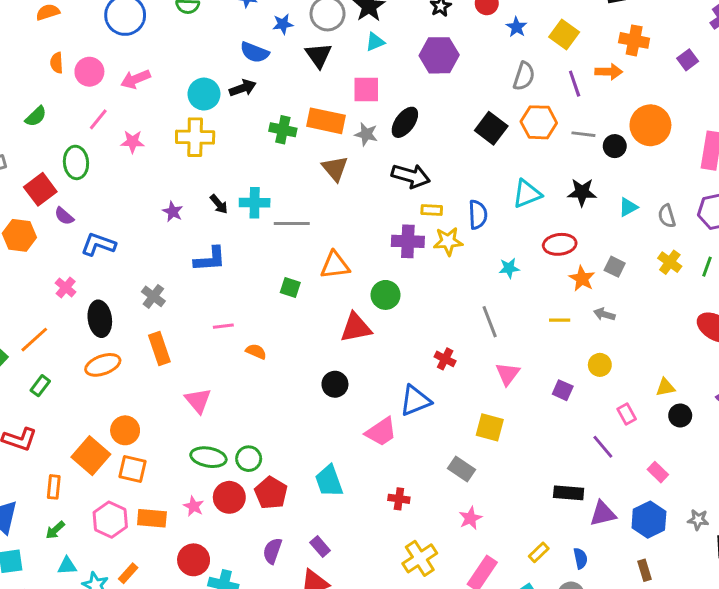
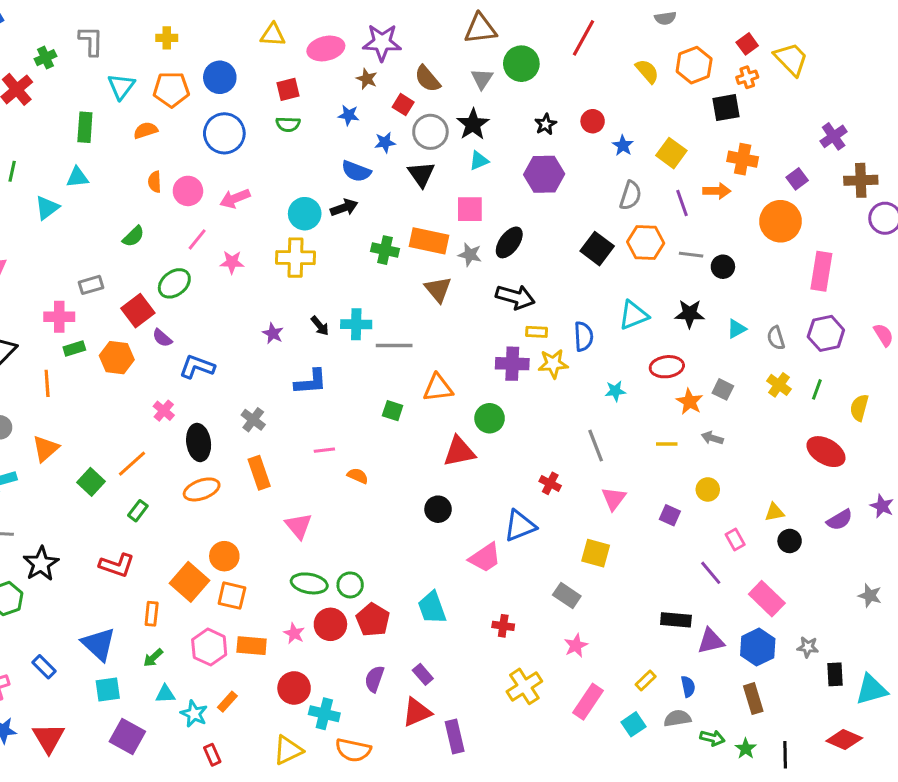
orange circle: (650, 125) -> (780, 221), moved
green ellipse: (76, 162) -> (174, 283), turned 56
pink rectangle: (658, 472) -> (767, 599), size x1.6
brown rectangle: (644, 570) -> (753, 699), size x1.4

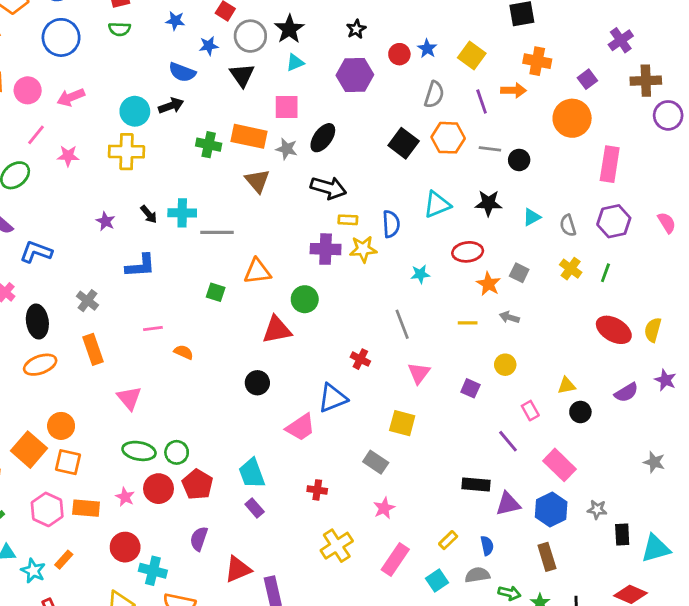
red circle: (593, 121) -> (399, 54), moved
yellow semicircle: (859, 408) -> (653, 330), moved
purple rectangle: (423, 674) -> (255, 508), moved

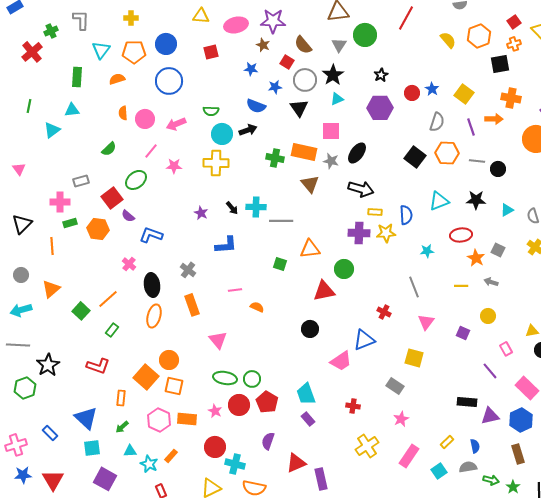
green semicircle: (120, 29) -> (211, 111), moved
orange ellipse: (40, 365) -> (154, 316), turned -55

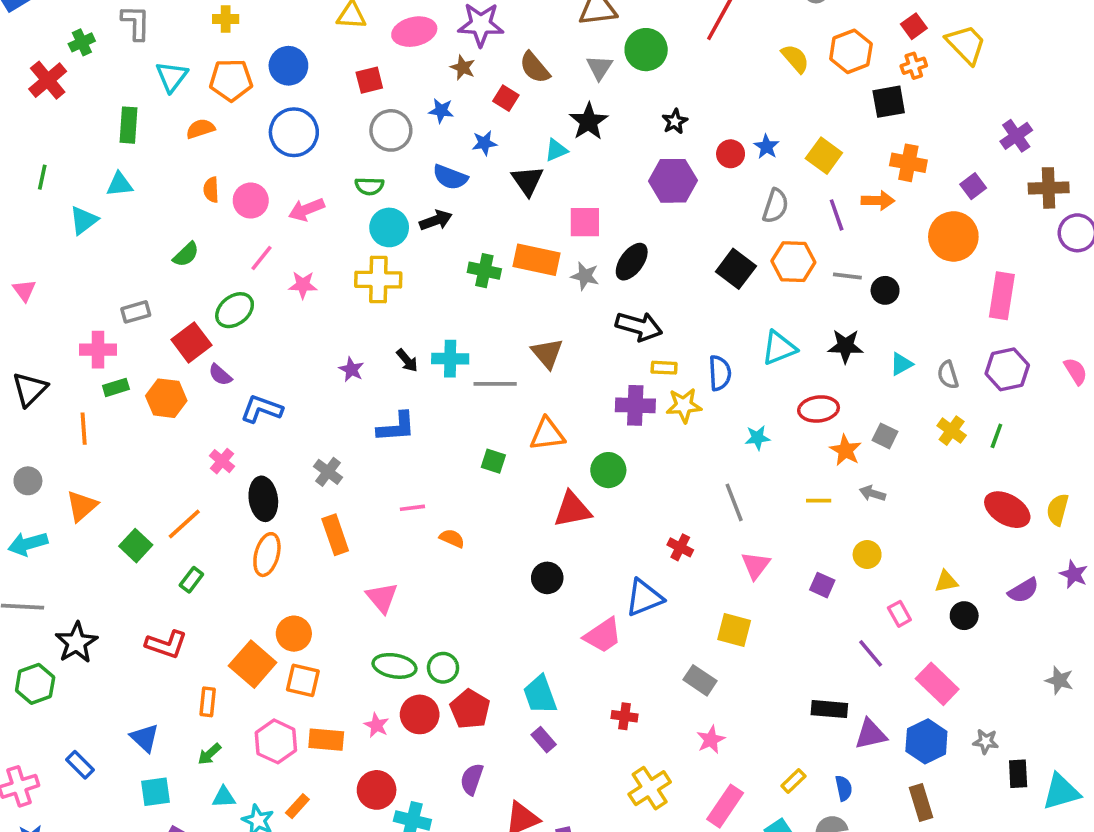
gray circle: (305, 80) -> (391, 130), moved
cyan triangle: (337, 99) -> (556, 150), moved
brown triangle: (310, 184) -> (547, 353), moved
blue triangle: (86, 418) -> (145, 738), size x0.7

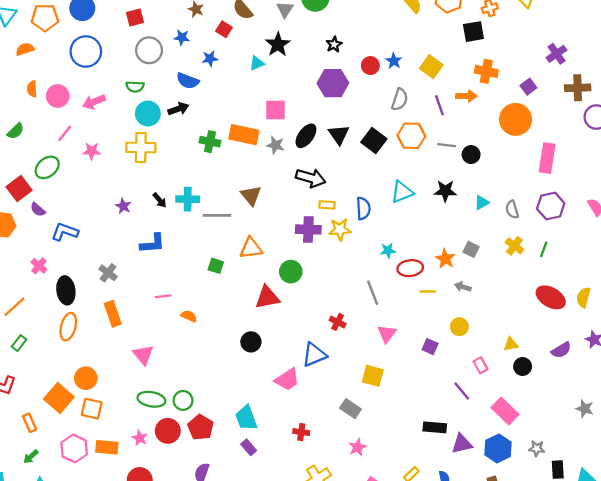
black triangle: (527, 181) -> (339, 135), moved
red ellipse: (819, 409) -> (410, 268), moved
orange rectangle: (208, 702) -> (30, 423), turned -30

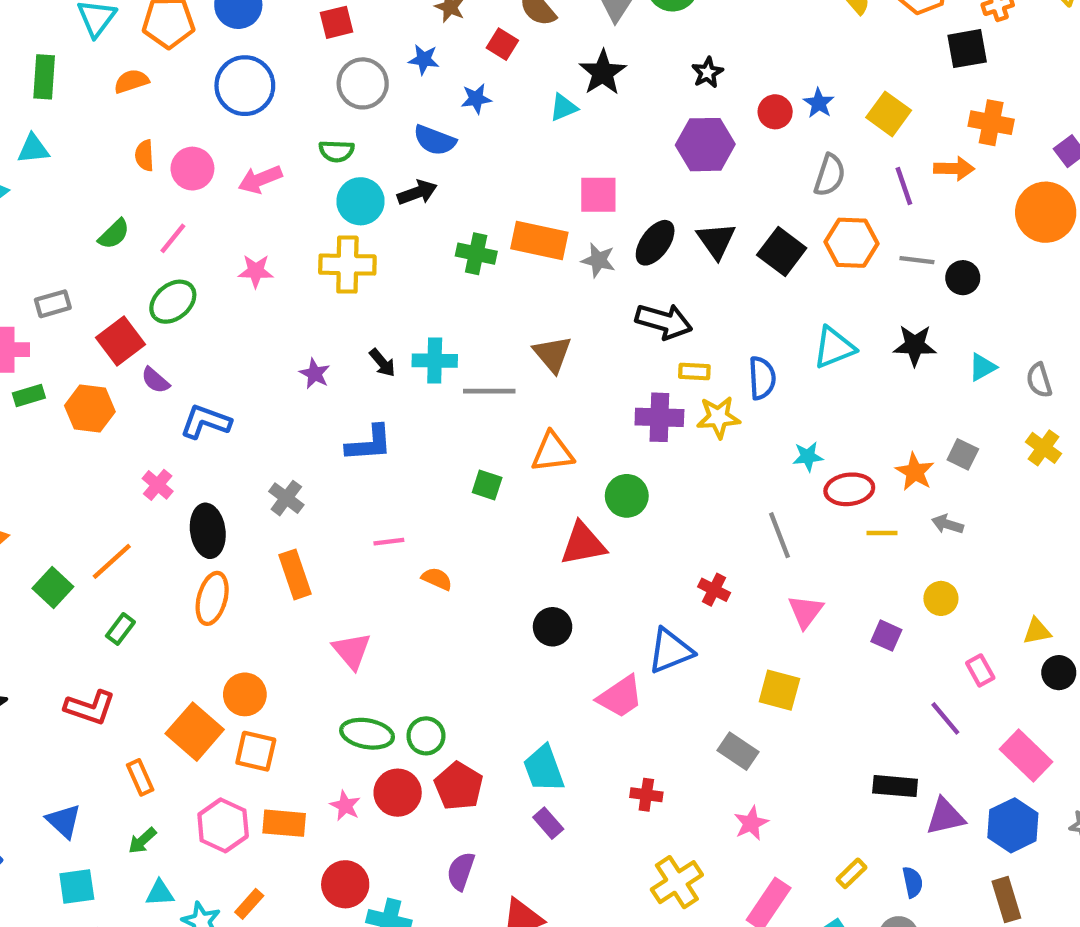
pink line: (65, 133) -> (173, 238), moved

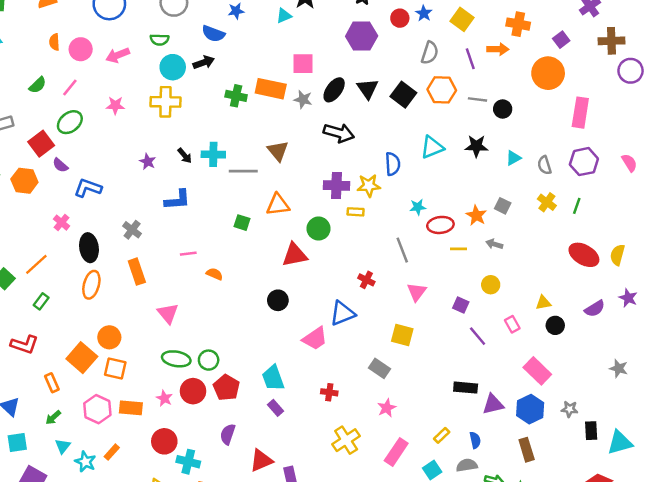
yellow rectangle: (694, 371) -> (356, 212), moved
purple line: (945, 718) -> (478, 336), moved
cyan triangle: (160, 893) -> (63, 446), turned -49

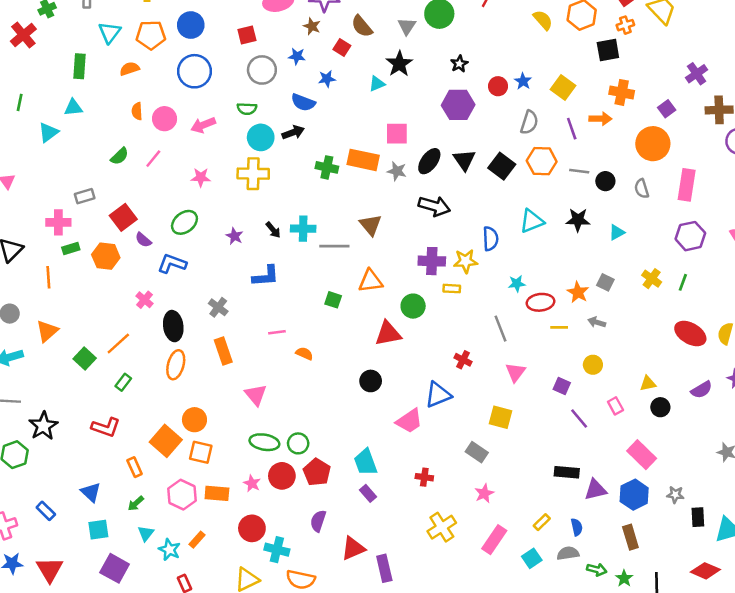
green ellipse: (70, 122) -> (184, 222), moved
gray semicircle: (544, 165) -> (642, 189), moved

